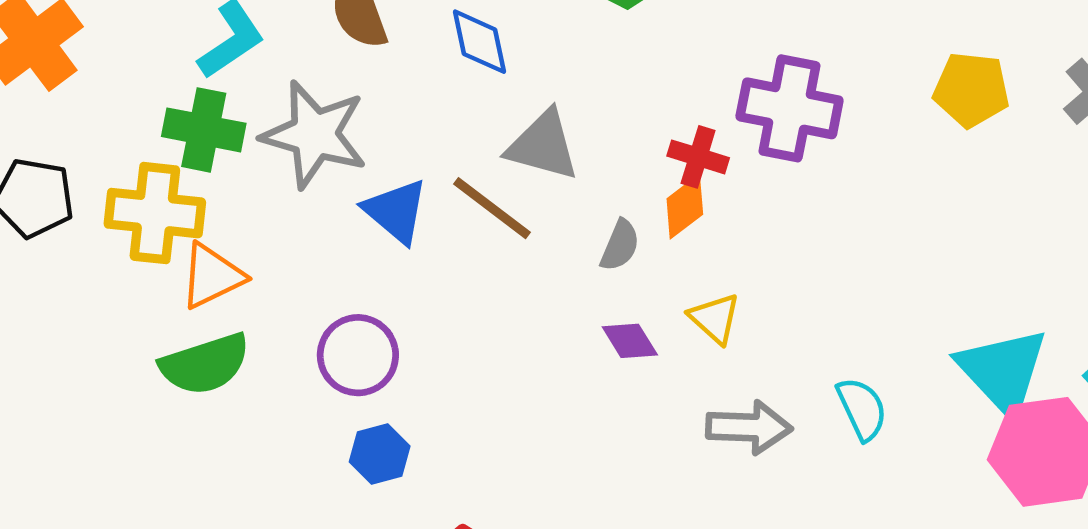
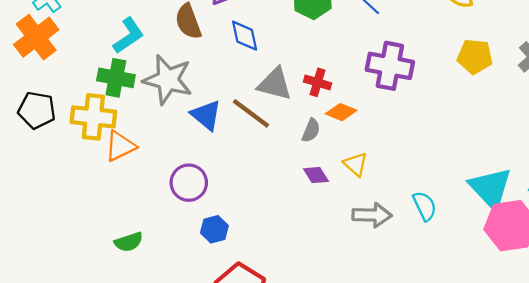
red cross: (698, 157) -> (318, 82), moved
orange diamond: (685, 207) -> (341, 112), turned 60
green semicircle: (205, 364) -> (129, 242), moved, size x0.7
blue hexagon: (380, 454) -> (214, 229), moved

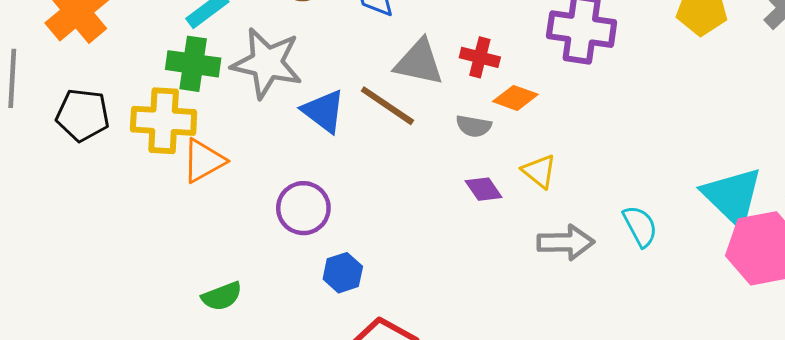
gray semicircle: (311, 130) -> (474, 126), turned 80

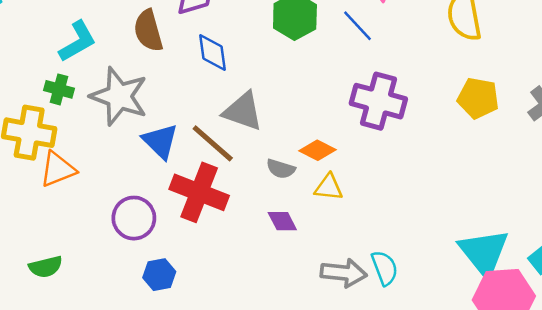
red cross: (480, 57) -> (199, 192), moved, size x1.8
green cross: (193, 64) -> (59, 89), size x0.7
yellow triangle: (539, 171) -> (329, 187), moved, turned -40
cyan semicircle: (640, 226) -> (385, 268), moved
green semicircle: (222, 296) -> (46, 267), moved

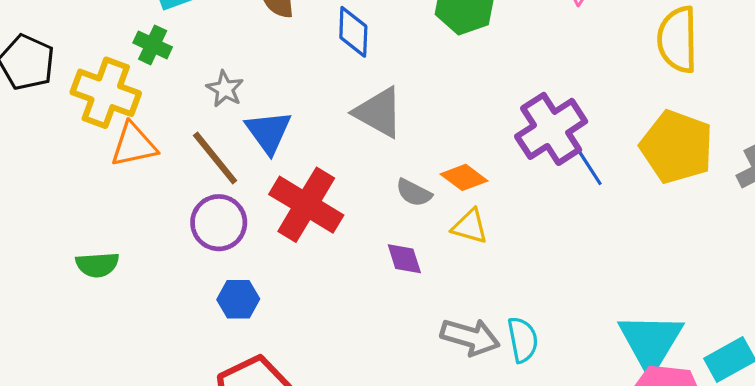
blue line: (357, 26) -> (588, 165), moved
gray star: (119, 96) -> (225, 89), moved, size x0.5
yellow pentagon: (478, 98) -> (677, 147), size x1.4
purple cross: (378, 101) -> (551, 129), turned 32
brown line: (213, 143) -> (215, 158), moved

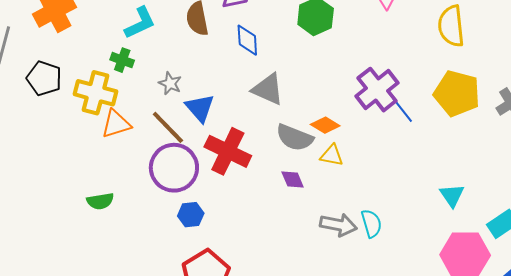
gray semicircle: (414, 193) -> (295, 138), size x1.6
purple circle: (219, 223) -> (174, 168), size x1.4
cyan triangle: (651, 342) -> (452, 195), moved, size x0.6

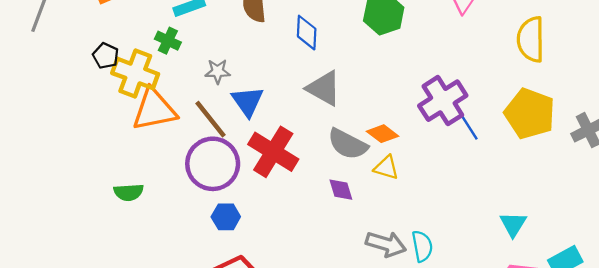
black pentagon: (44, 78) -> (106, 56), moved, size x0.7
gray star: (170, 83) -> (218, 71), turned -30
orange triangle: (116, 124) -> (154, 110), size x1.4

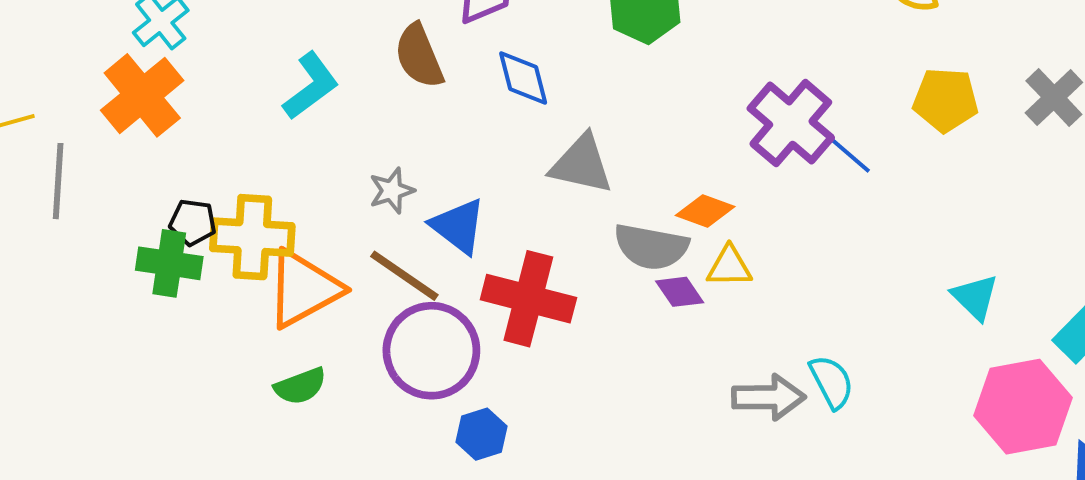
green cross: (168, 41) -> (169, 263), moved, size x1.4
yellow pentagon: (530, 114) -> (946, 100), size x0.7
purple diamond: (341, 190) -> (680, 292), moved
green semicircle: (129, 192) -> (300, 386), moved

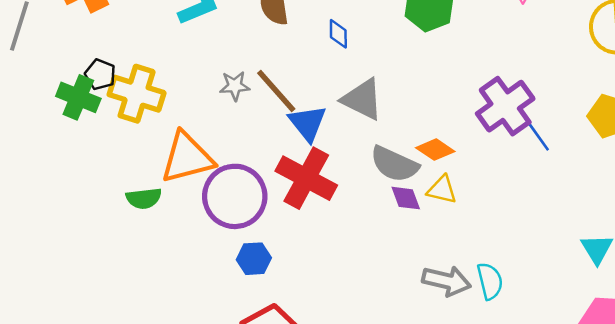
blue diamond: (523, 78) -> (338, 34), size x0.7
blue triangle: (458, 226) -> (308, 123), moved
brown line: (404, 276) -> (276, 91), moved
orange triangle: (304, 289) -> (187, 158), moved

